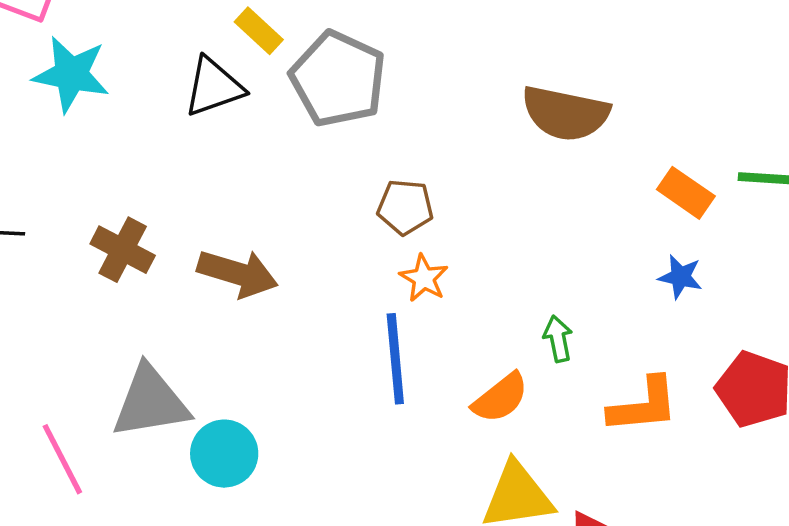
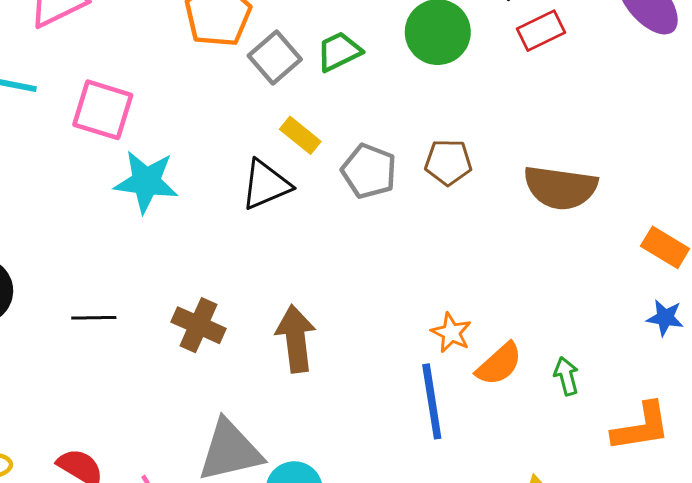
gray pentagon: (338, 79) -> (369, 171), size x0.7
brown pentagon: (405, 207) -> (448, 162), moved
brown arrow: (238, 273) -> (296, 339), turned -110
orange semicircle: (500, 398) -> (499, 364), moved

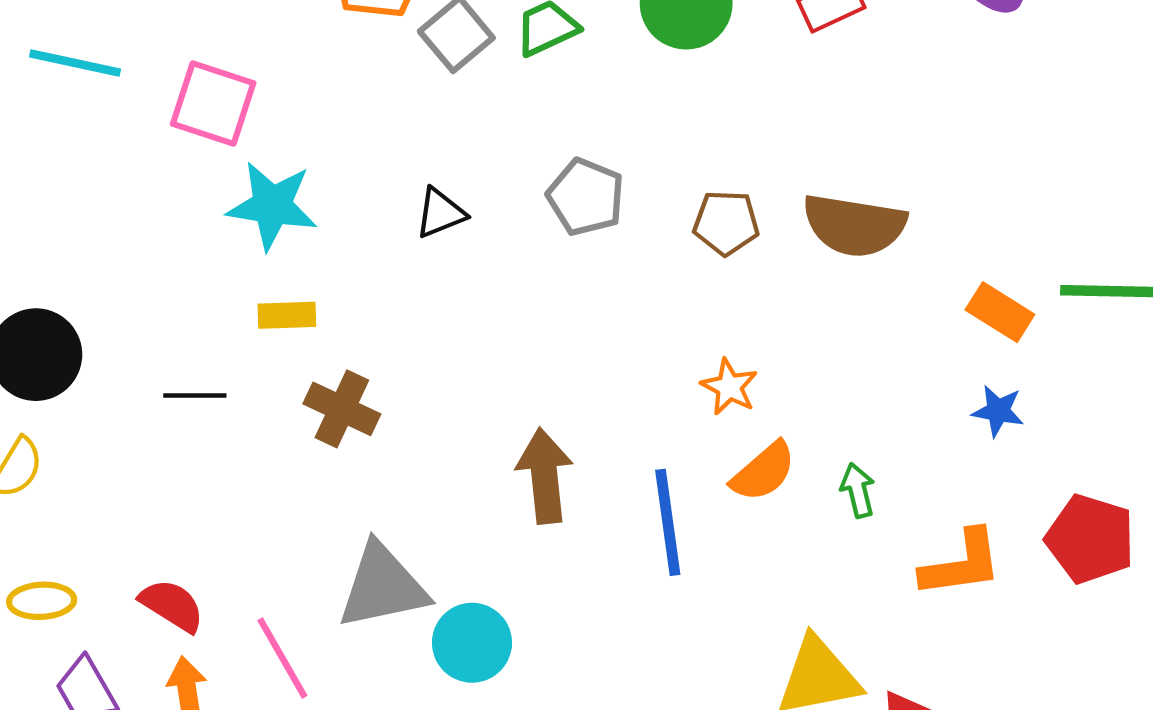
yellow rectangle: (300, 135) -> (287, 315), moved, turned -42
brown pentagon: (448, 162) -> (726, 223), moved
black triangle: (266, 185) -> (440, 213), size x0.7
orange star: (451, 333) -> (729, 387), moved
brown arrow: (296, 339) -> (545, 476), moved

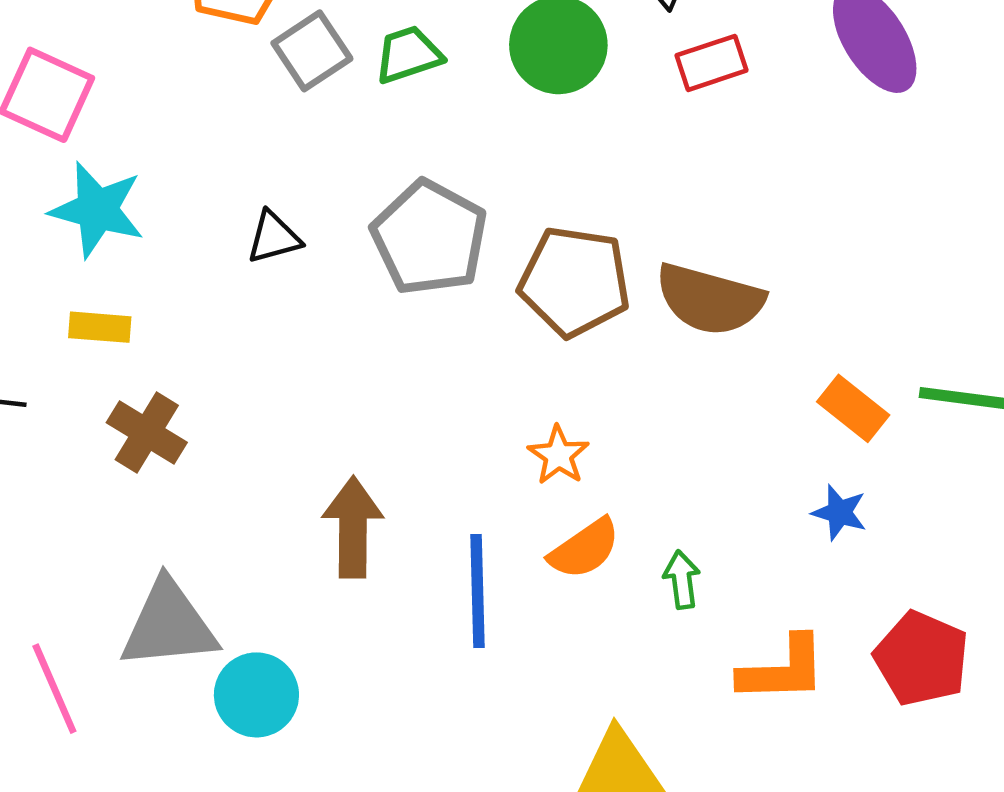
gray pentagon: (586, 197) -> (429, 238), size x1.4
brown pentagon: (726, 223) -> (575, 282), size x1.6

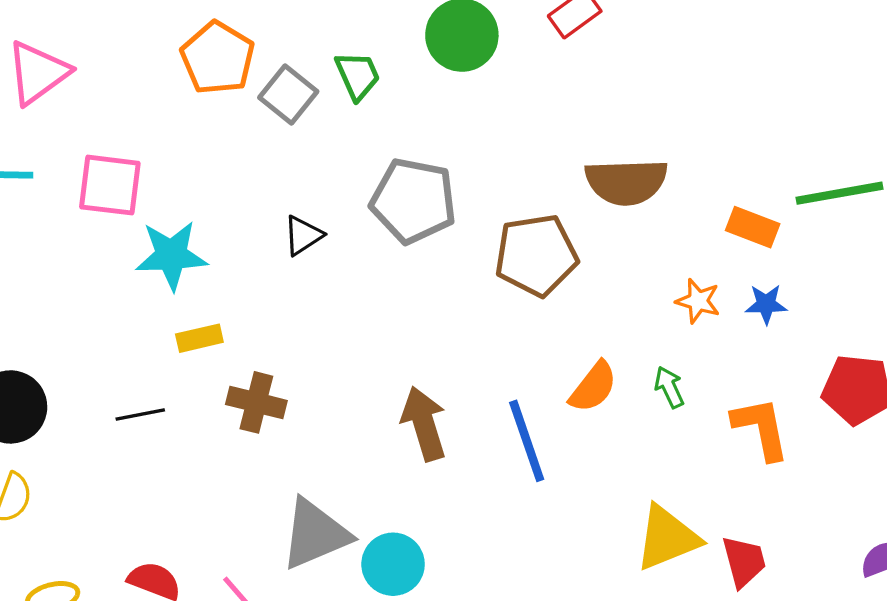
green trapezoid: (408, 55) -> (358, 75), turned 102
brown pentagon: (575, 282) -> (536, 255), moved
orange star: (558, 455) -> (698, 301), moved
orange L-shape: (783, 670) -> (761, 428), turned -82

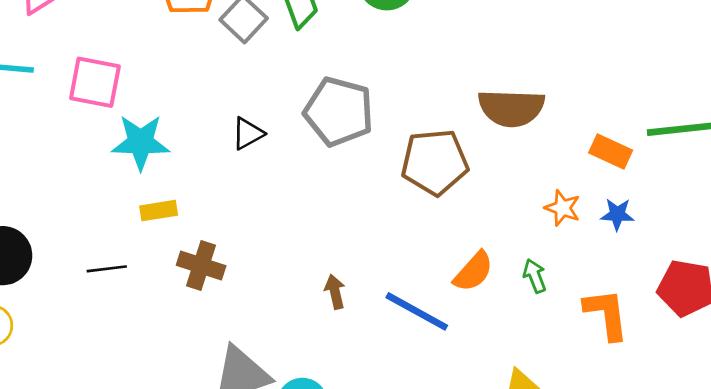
brown arrow: (424, 424) -> (335, 292), size x0.6
blue line: (527, 441) -> (417, 311), turned -46

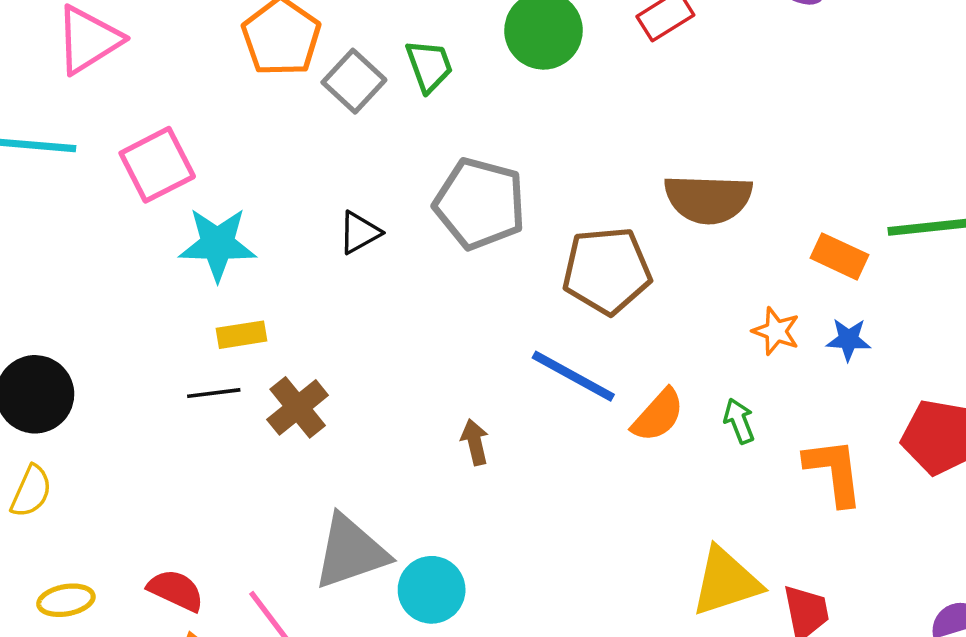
pink square: (95, 82) -> (157, 165), turned -38
brown cross: (201, 266) -> (298, 407), turned 33
black line: (107, 269) -> (214, 393), moved
blue line: (417, 311) -> (573, 376), moved

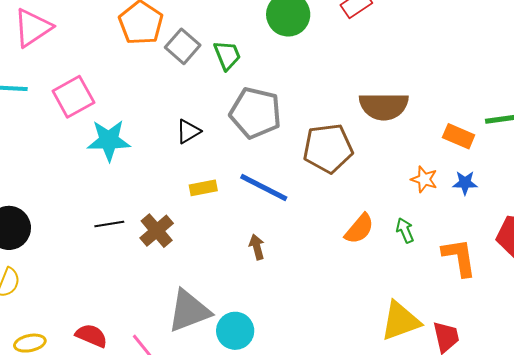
green trapezoid: (429, 66) -> (227, 55), moved
yellow rectangle: (241, 335) -> (203, 188), moved
blue line: (573, 376) -> (264, 187), moved

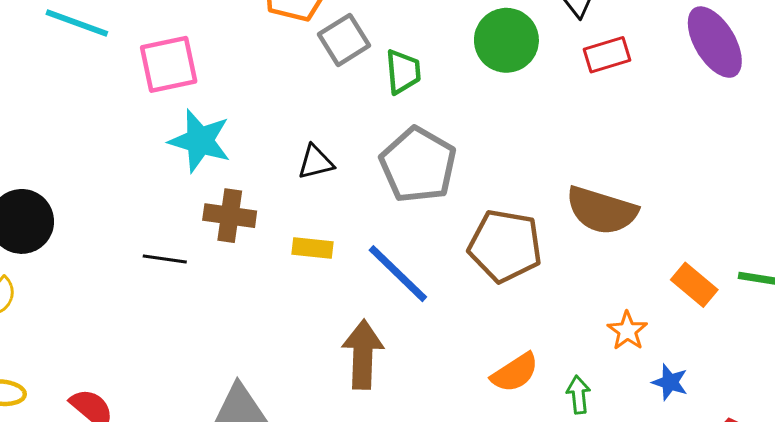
blue star: (465, 183) -> (670, 382), moved
brown cross: (157, 231) -> (230, 216), moved, turned 32
brown arrow: (257, 247) -> (363, 354), size x1.8

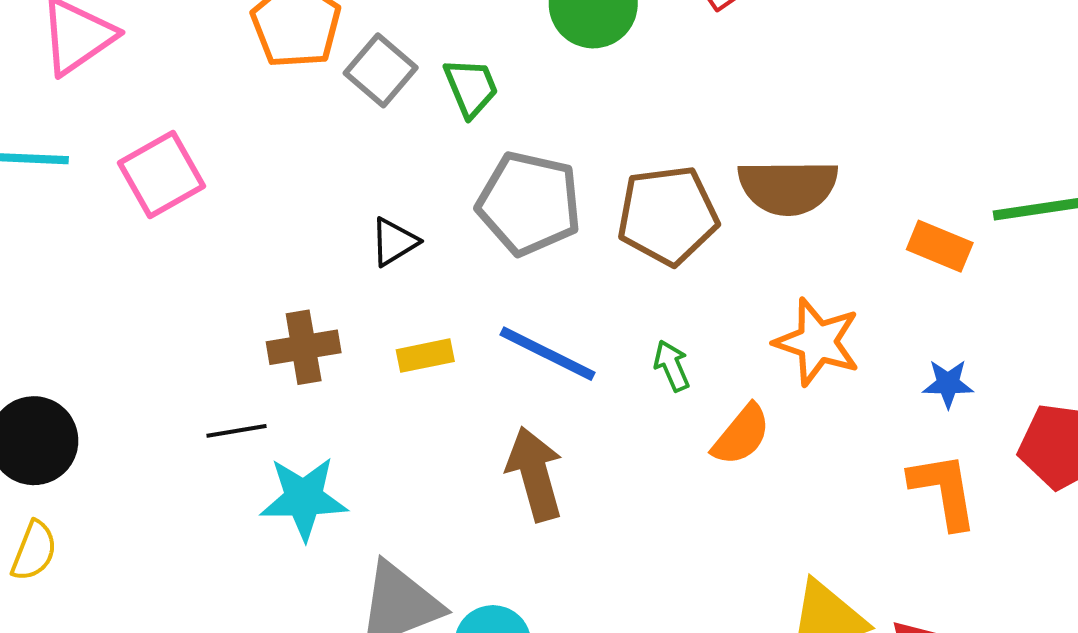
cyan star: (200, 141) -> (304, 498), moved
brown pentagon: (505, 246) -> (668, 215), moved
orange star: (627, 331) -> (817, 342), moved, size x1.6
green arrow: (578, 395) -> (672, 366), moved

